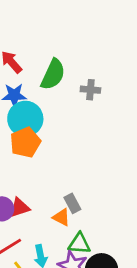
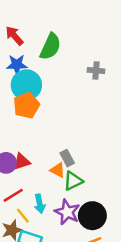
gray cross: (90, 90) -> (96, 71), moved
green triangle: (79, 244) -> (73, 181), moved, turned -30

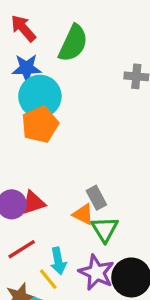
green triangle: (73, 181) -> (105, 229), turned -36
yellow line: (23, 216) -> (48, 279), moved

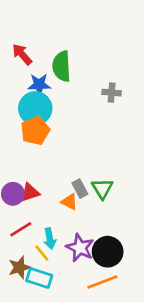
green semicircle: (73, 43) -> (62, 66), turned 152
blue star: (27, 68) -> (39, 85), moved
green triangle: (105, 229) -> (102, 189), moved

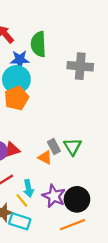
gray cross: (112, 93) -> (80, 66), size x1.6

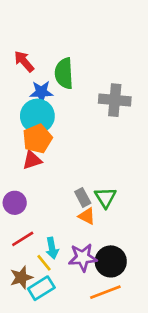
red triangle: (12, 150) -> (32, 160), moved
orange triangle: (45, 158) -> (87, 216), moved
purple star: (54, 196) -> (83, 257), turned -30
cyan rectangle: (20, 221) -> (41, 288), turned -50

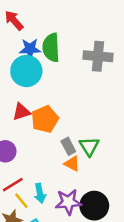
green semicircle: (64, 73) -> (51, 48), moved
orange pentagon: (37, 139) -> (45, 119), moved
yellow line: (44, 263) -> (21, 201), moved

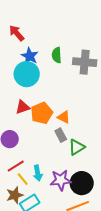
green semicircle: (51, 48) -> (57, 55), moved, size x0.7
blue star: (30, 49) -> (30, 56), turned 30
green triangle: (89, 146) -> (77, 147), moved, turned 30
orange triangle: (72, 164) -> (64, 117), moved

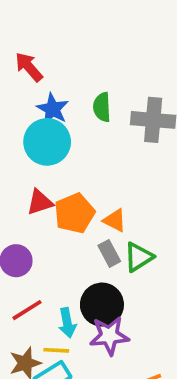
green triangle: (77, 147) -> (139, 257), moved
yellow line: (23, 179) -> (56, 350), moved, turned -48
black circle: (82, 183) -> (102, 305), moved

